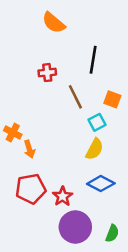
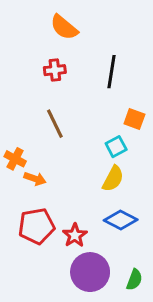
red cross: (47, 73) -> (55, 70), moved
brown line: (75, 97) -> (55, 124), moved
orange arrow: (29, 149) -> (35, 179), turned -54

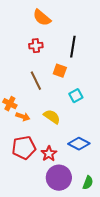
orange square: (134, 119) -> (60, 71), moved
yellow semicircle: (113, 179) -> (52, 117), moved, turned -84

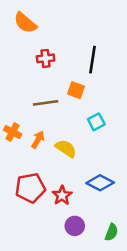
orange semicircle: (42, 18) -> (25, 23), moved
brown line: (36, 81) -> (46, 103), turned -72
orange arrow: (23, 117) -> (38, 140), moved, turned -80
purple circle: (59, 178) -> (75, 226), size x0.6

